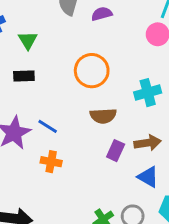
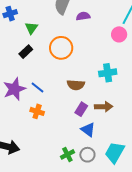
orange circle: (92, 71) -> (61, 48), moved
black rectangle: (24, 76) -> (26, 52), turned -48
blue triangle: (148, 177) -> (88, 130), moved

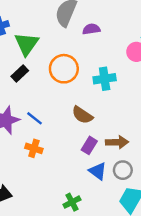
green triangle: (31, 28) -> (27, 44), size x1.5
cyan cross: (108, 73) -> (105, 79), moved
brown semicircle: (76, 85) -> (82, 115), turned 30
gray circle: (87, 155) -> (123, 170), moved

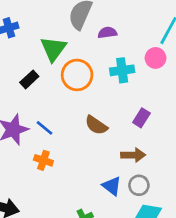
green triangle: (27, 44) -> (53, 49), moved
cyan cross: (105, 79) -> (122, 70), moved
purple rectangle: (89, 145) -> (141, 118), moved

